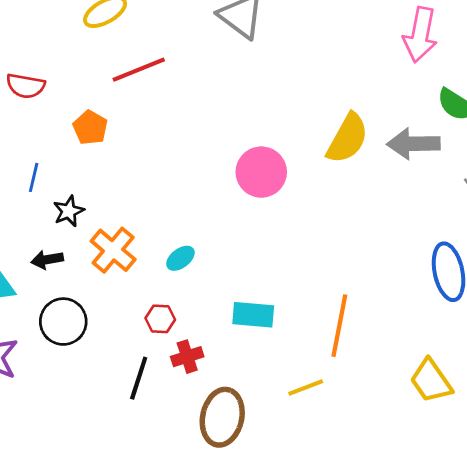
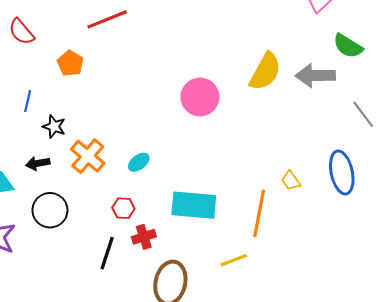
red semicircle: (26, 86) -> (21, 32), turned 40
black star: (69, 211) -> (54, 127), turned -30
cyan rectangle: (253, 315) -> (194, 205), size x1.4
yellow trapezoid: (431, 381) -> (291, 181), moved, size x0.6

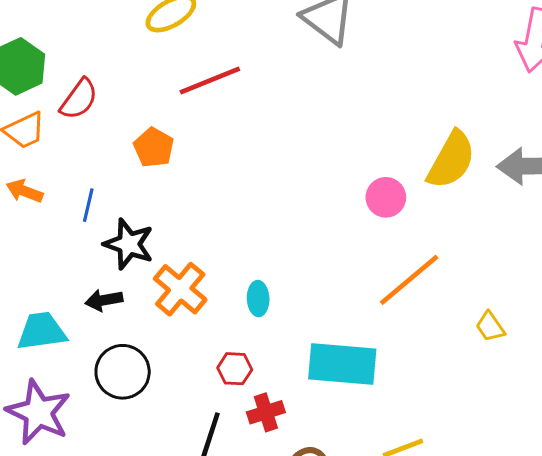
red semicircle: (21, 32) -> (79, 99), turned -104
pink circle: (200, 97) -> (386, 197), moved, size x0.7
black star: (54, 127) -> (129, 244), size x1.4
cyan ellipse: (139, 162) -> (258, 299), turned -55
orange line: (259, 213) -> (409, 280), moved, turned 39

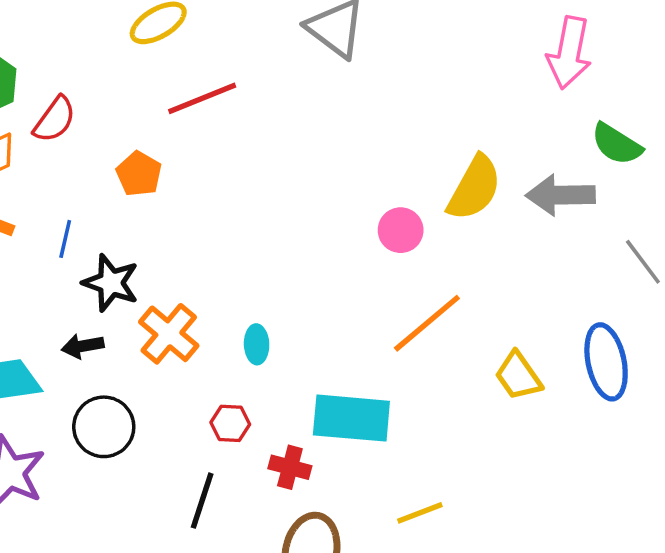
yellow trapezoid: (490, 327) -> (518, 376), size x1.4
red cross: (266, 412) -> (290, 467), moved, turned 33

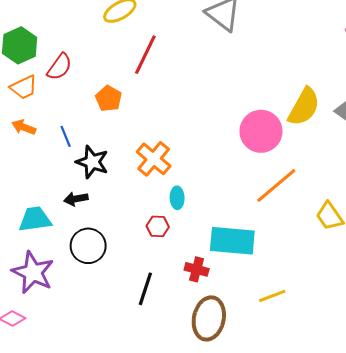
red line: (202, 98) -> (145, 55), turned -42
pink circle: (401, 230) -> (261, 131), size x1.6
blue line: (65, 239) -> (66, 136), turned -35
orange cross: (169, 334) -> (154, 159), moved
red hexagon: (230, 423) -> (158, 226), moved

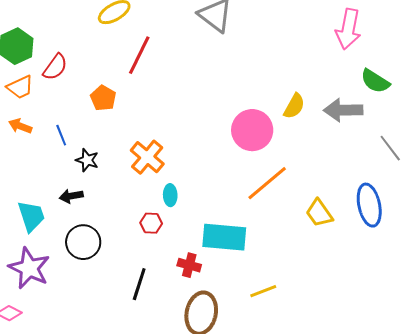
yellow semicircle: (304, 107) -> (294, 106), size x0.7
black star: (92, 162) -> (87, 160), size x0.7
cyan trapezoid: (35, 219) -> (31, 216), turned 80

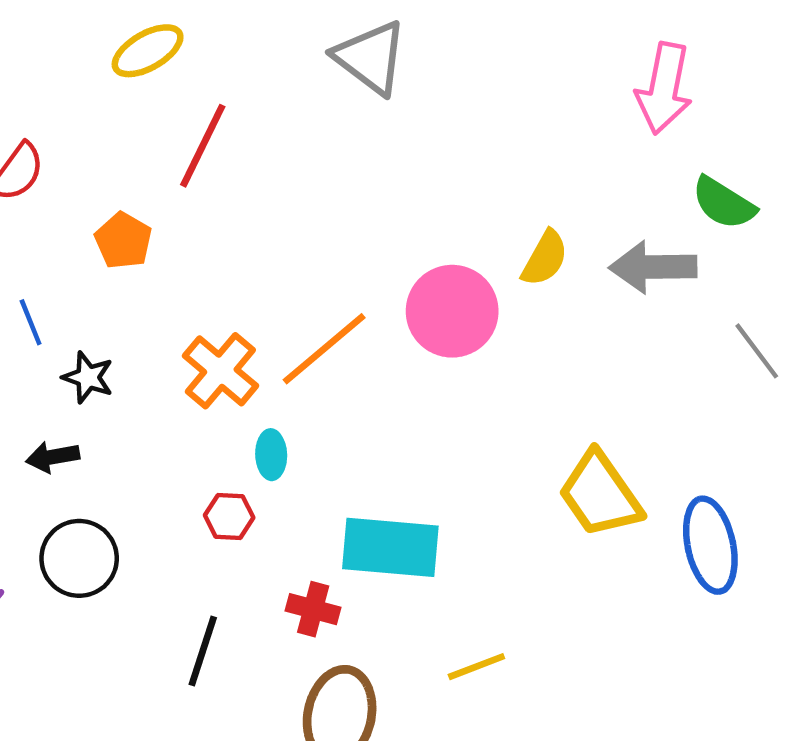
orange line: (267, 183) -> (324, 349), moved
blue ellipse: (369, 205) -> (710, 545), moved
yellow trapezoid: (319, 213) -> (600, 494), size x1.4

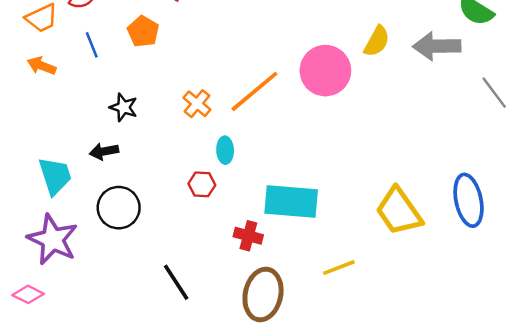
blue line: (31, 322) -> (92, 45), moved
orange cross: (220, 371) -> (197, 104), size x0.7
yellow trapezoid: (600, 494) -> (399, 211), moved
black line: (203, 651) -> (176, 282), moved, turned -51

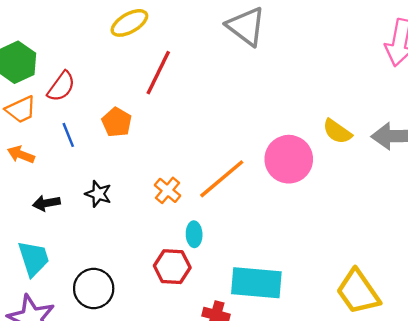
yellow semicircle: (377, 41) -> (337, 131), turned 96
black arrow: (104, 151) -> (46, 203), moved
red hexagon: (202, 184) -> (172, 267), size x1.4

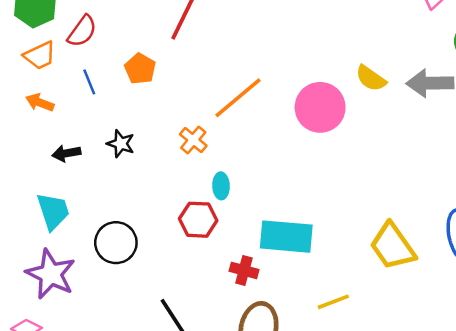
orange line: (222, 179) -> (238, 98), moved

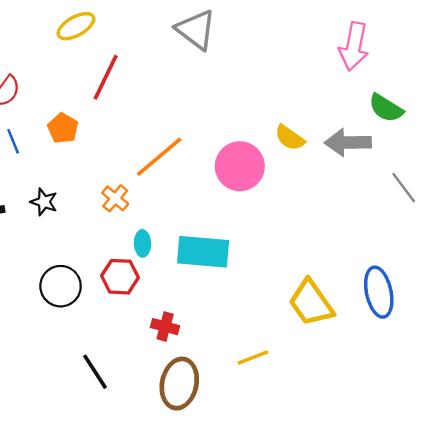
cyan rectangle: (286, 237) -> (203, 252), moved
black circle: (116, 243) -> (61, 286), moved

